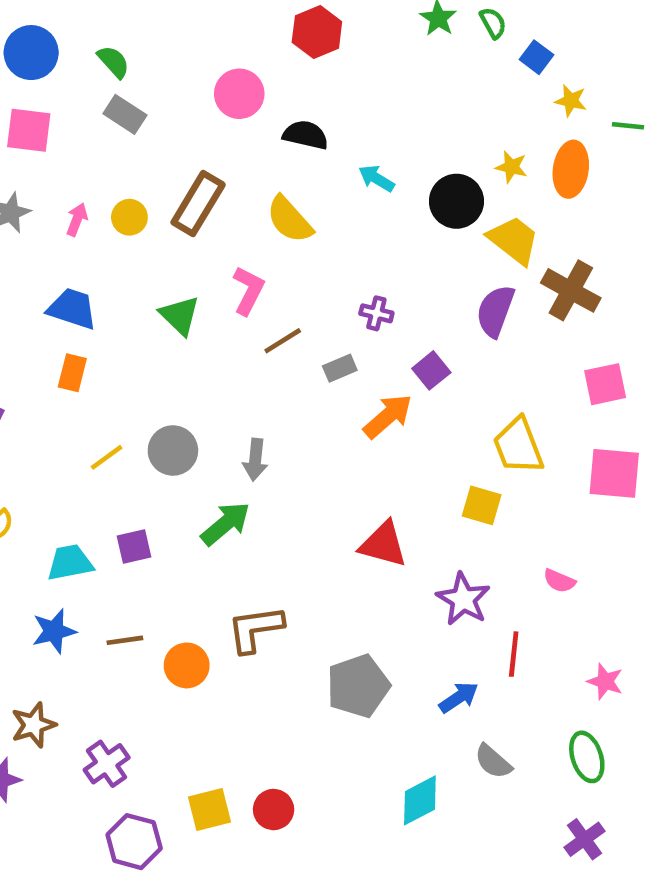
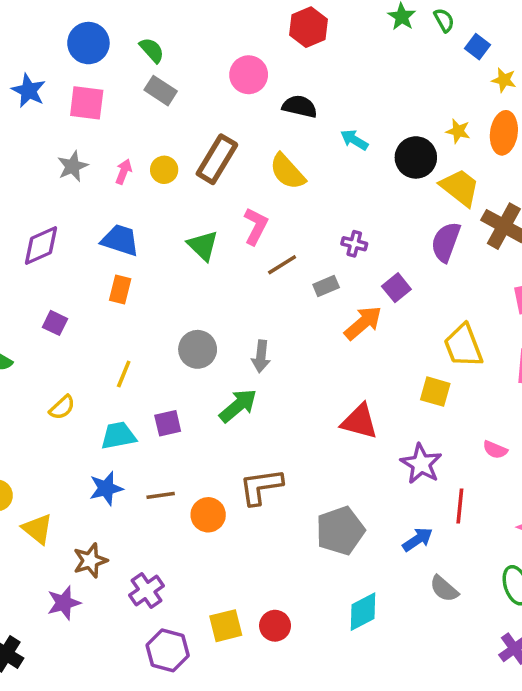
yellow line: (107, 457) -> (124, 374), moved, turned -32
cyan diamond: (420, 800) -> (363, 612), moved

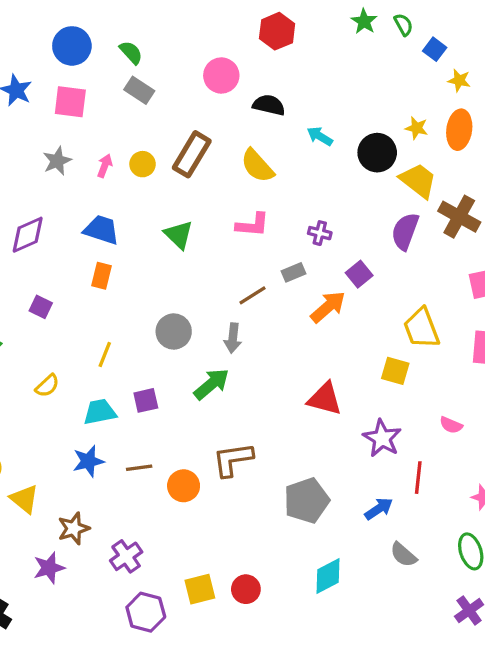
pink L-shape: (256, 226) -> (252, 225), moved, turned 68
brown line: (282, 265) -> (252, 295), moved

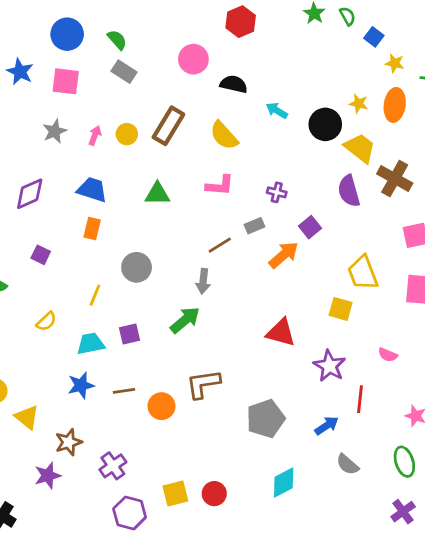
purple semicircle: (405, 231) -> (349, 191), turned -36
green triangle: (179, 235) -> (157, 194), turned -44
gray circle: (174, 332) -> (137, 267), moved

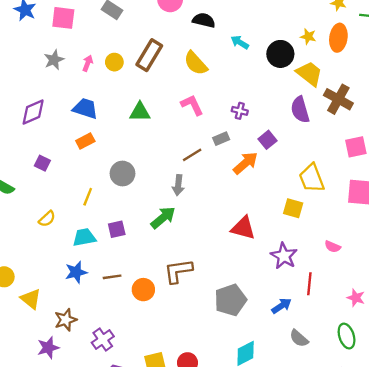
pink L-shape: (220, 185) -> (192, 105), turned -120
orange rectangle: (92, 228) -> (85, 141), turned 48

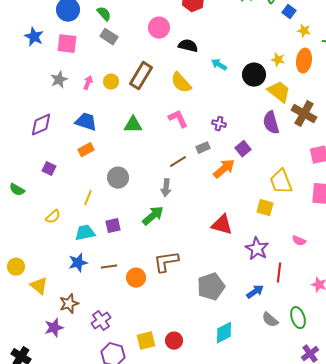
green ellipse: (347, 336) -> (298, 318), moved

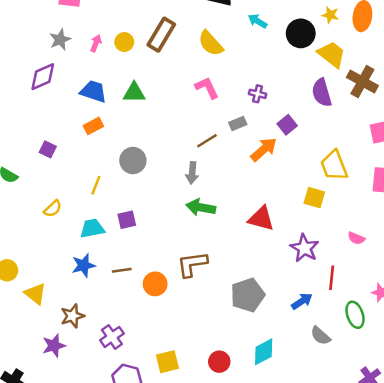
purple diamond: (41, 125) -> (43, 77), moved
green triangle: (133, 125) -> (134, 93), moved
green arrow: (153, 216) -> (201, 207), moved, turned -130
green ellipse: (298, 318) -> (355, 315), moved
red circle: (174, 341) -> (219, 362), moved

